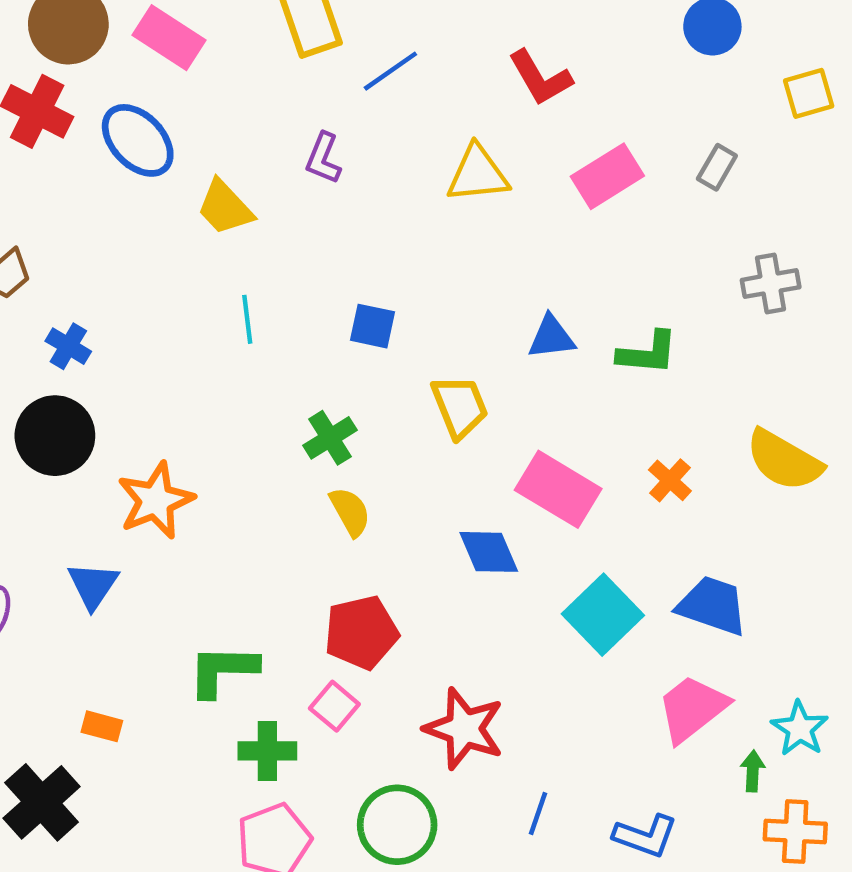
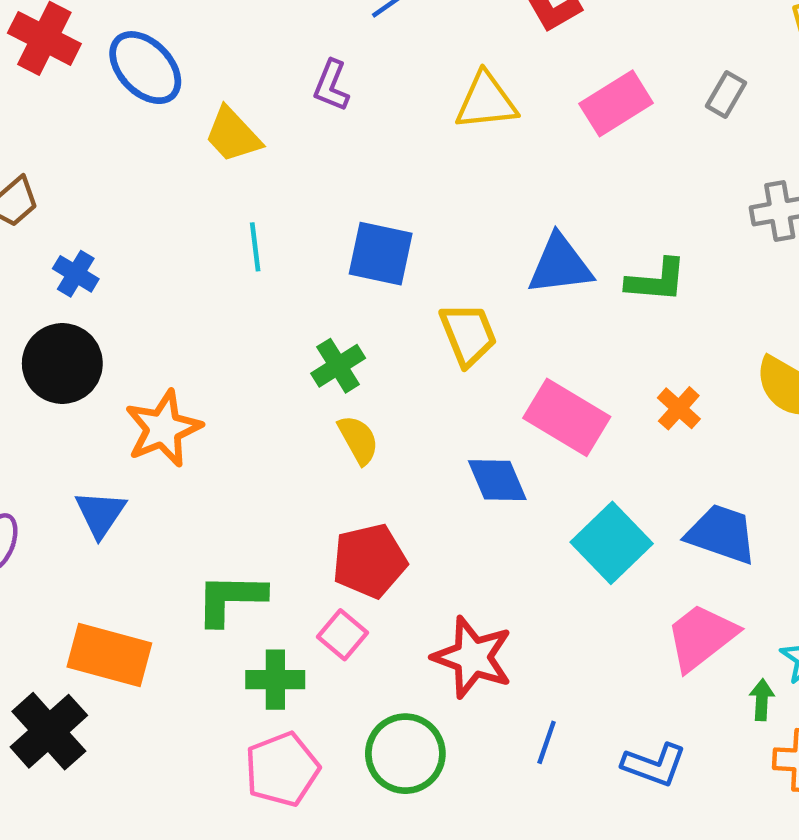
blue square: (373, 326) -> (381, 254), size x1.4
blue triangle: (551, 337) -> (560, 265), size x1.4
orange rectangle: (102, 726) -> (109, 655), size x2.0

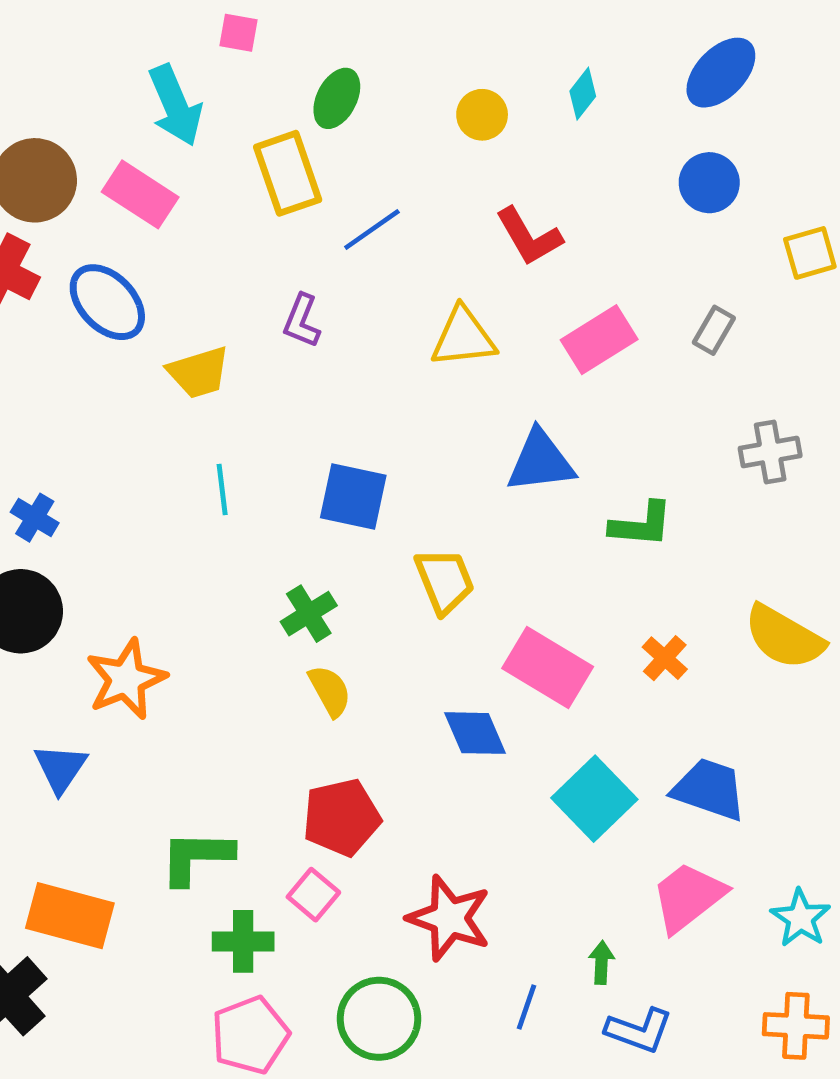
yellow trapezoid: (233, 135) -> (199, 372), turned -64
blue triangle: (560, 265) -> (541, 461), moved
green arrow: (762, 700) -> (601, 963), moved

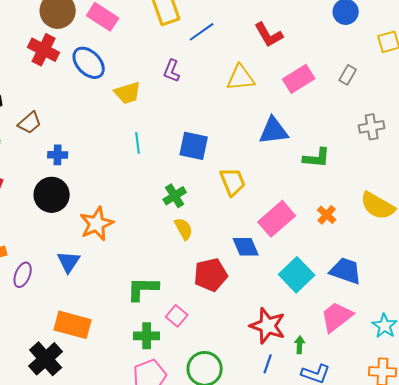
blue cross: (35, 518) -> (58, 155), turned -30
pink rectangle: (548, 667) -> (277, 219), turned -72
red pentagon: (342, 817) -> (211, 275), moved
green L-shape: (196, 857) -> (143, 289), moved
red star: (449, 918) -> (268, 326), moved

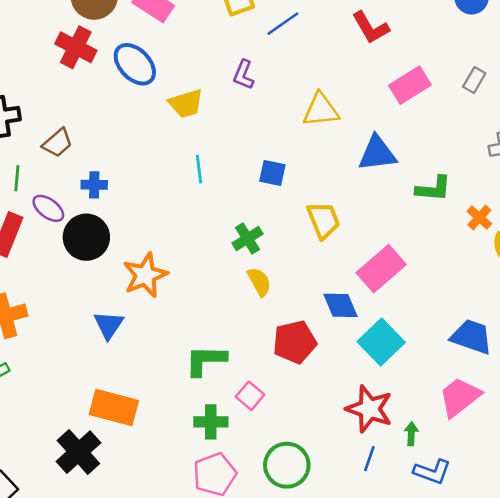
yellow triangle: (241, 78) -> (321, 110), moved
blue square: (194, 146) -> (272, 173), size x0.7
orange cross: (327, 215) -> (479, 218), moved
purple ellipse: (23, 275) -> (48, 208), moved, turned -75
cyan square: (297, 275) -> (381, 342), moved

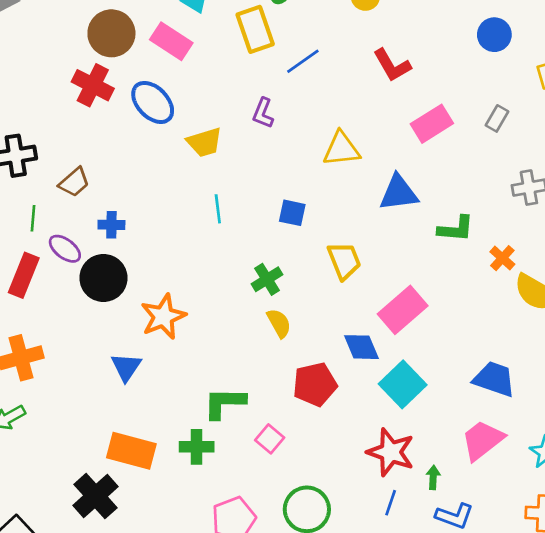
green cross: (211, 422) -> (197, 447), moved

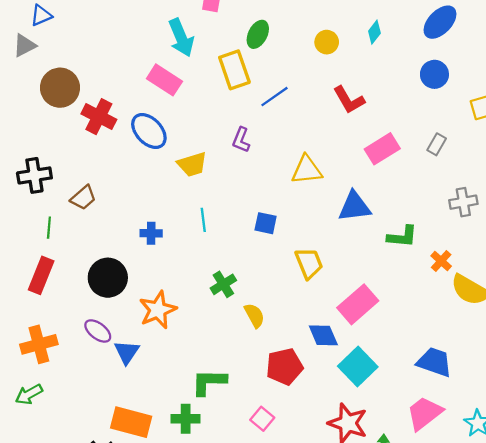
brown circle: (111, 33) -> (60, 88), moved
blue cross: (111, 225) -> (151, 233), moved
purple ellipse: (65, 249) -> (98, 331), moved
green cross: (267, 279) -> (223, 284), moved
pink square: (270, 439) -> (262, 419), moved

